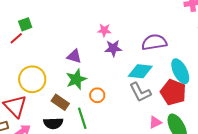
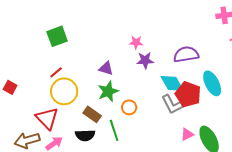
green square: (25, 24) -> (57, 36), size x1.5
red line: (16, 38) -> (56, 72), moved
cyan diamond: (140, 71) -> (172, 83), turned 55
red pentagon: (173, 92) -> (188, 94), moved

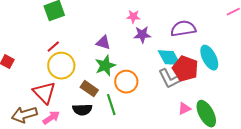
orange circle: (129, 107) -> (126, 82), size x1.5

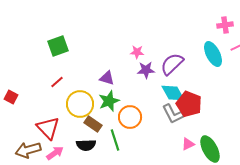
purple semicircle: (183, 29) -> (172, 64), moved, turned -35
cyan ellipse: (209, 58) -> (213, 54), moved
yellow circle: (61, 66) -> (80, 104), moved

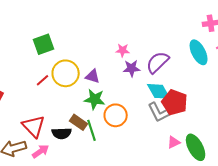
green star: (109, 101) -> (95, 99), turned 30
yellow circle: (80, 104) -> (66, 73), moved
green line: (115, 140) -> (92, 130), moved
black semicircle: (86, 145) -> (62, 133), moved

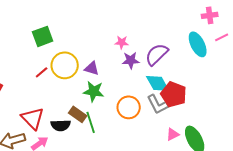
orange circle: (116, 115) -> (129, 107), moved

